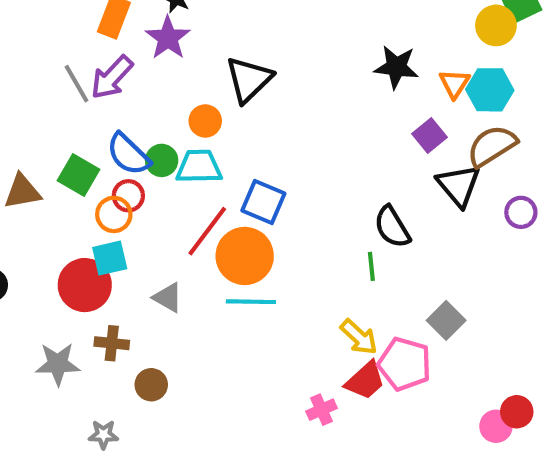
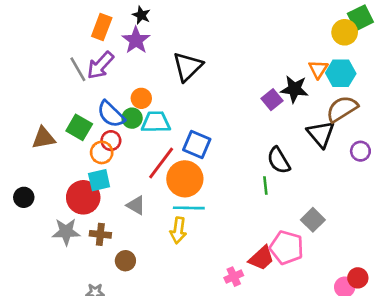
black star: (396, 67) -> (294, 89), moved
orange circle: (205, 121) -> (141, 98), moved
purple square: (430, 136) -> (272, 100), moved
yellow arrow: (359, 337) -> (178, 230), moved, turned 55
gray star: (58, 364) -> (66, 232), moved

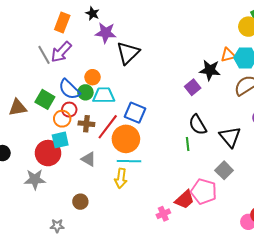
purple star: (136, 40) -> (106, 33), moved, turned -30
orange triangle: (318, 69) -> (228, 55), turned 42
purple square: (272, 100) -> (193, 87), moved
black triangle: (321, 134) -> (230, 137), moved
brown cross: (100, 234) -> (86, 124), moved

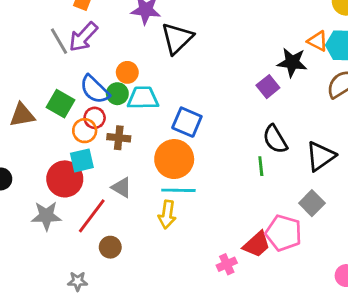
orange triangle: (228, 55) -> (318, 41), turned 42
red line: (108, 127) -> (92, 216), moved
black triangle: (230, 137) -> (321, 156), turned 35

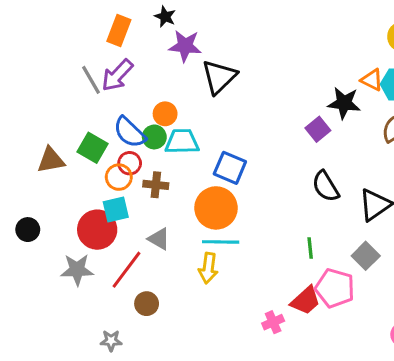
green line: (261, 166) -> (310, 248), moved

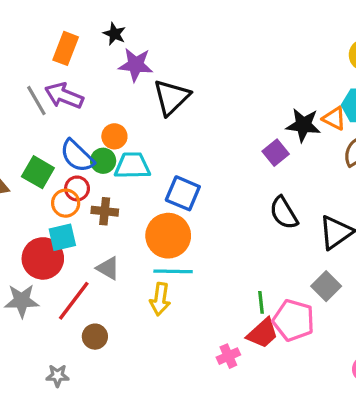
purple arrow: (117, 75) -> (64, 96), turned 69
orange triangle: (372, 80) -> (334, 118), moved
green line: (310, 248) -> (261, 302), moved

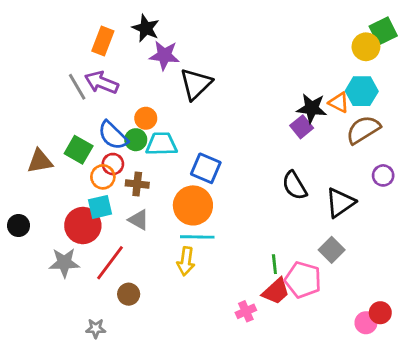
black star: (114, 34) -> (146, 28), size x1.4
purple square: (276, 153) -> (302, 127), moved
gray triangle: (108, 268) -> (139, 220), moved

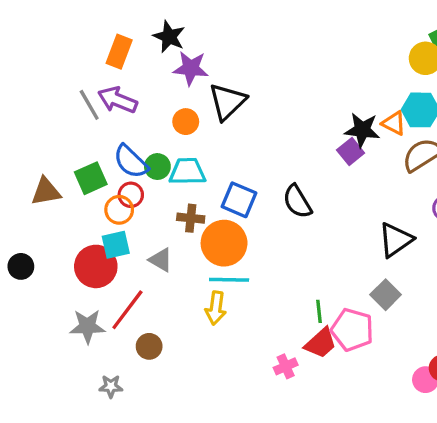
orange circle: (146, 118) -> (186, 122), moved
green square: (79, 150) -> (91, 178), turned 36
brown cross: (137, 184) -> (191, 218), moved
black semicircle: (294, 185) -> (297, 201), moved
gray star: (64, 263) -> (87, 326), moved

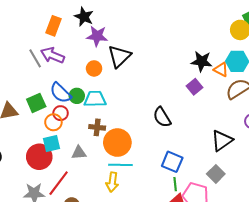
black star: (362, 130) -> (202, 61), moved
blue square: (239, 200) -> (172, 162), moved
gray triangle: (161, 260) -> (79, 153), turned -35

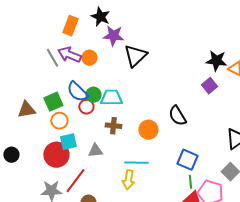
orange circle: (94, 68) -> (89, 58), moved
red circle: (61, 113) -> (86, 107), moved
orange circle: (53, 122) -> (59, 121), moved
orange circle: (117, 143) -> (148, 130), moved, size x0.7

